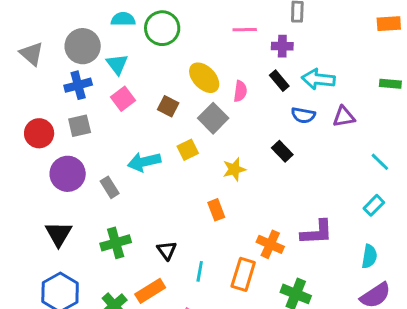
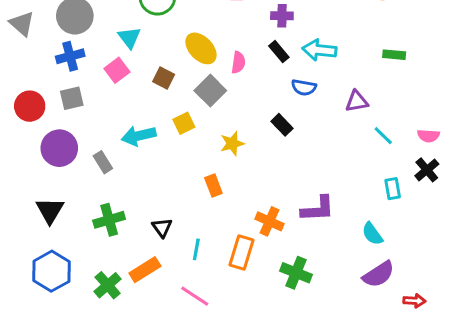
cyan triangle: (117, 64) -> (129, 38), moved
purple triangle: (344, 117) -> (357, 101), moved
cyan rectangle: (374, 205) -> (393, 189), moved, turned -55
cyan semicircle: (369, 256) -> (372, 234), turned 135

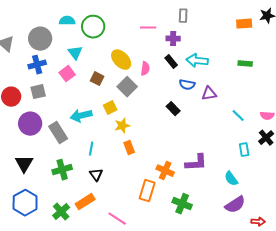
purple triangle: (357, 101) -> (209, 94), moved
yellow star: (232, 143) -> (122, 126), moved
gray rectangle: (103, 162) -> (58, 133), size x1.5
cyan line: (196, 249) -> (91, 149), moved

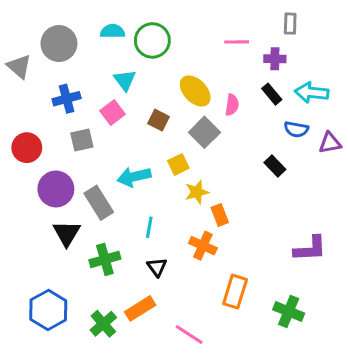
gray circle: (40, 39) -> (59, 44), moved
gray square: (38, 92) -> (82, 140), moved
orange rectangle: (129, 148) -> (220, 215), moved
black triangle: (24, 164) -> (67, 233), moved
orange cross: (165, 171) -> (203, 246), moved

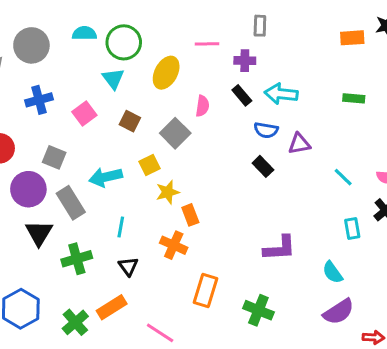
cyan triangle: (125, 80) -> (113, 79), moved
yellow ellipse: (195, 91) -> (166, 73), moved, turned 72
gray square: (82, 140) -> (54, 157), moved, turned 35
black rectangle: (275, 166) -> (263, 166), moved

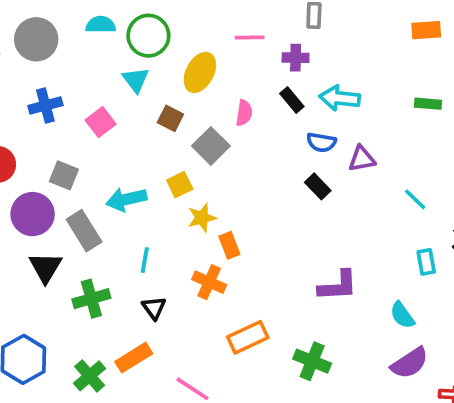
brown square: (130, 121) -> (170, 118), moved
orange rectangle: (205, 291) -> (248, 337), turned 48

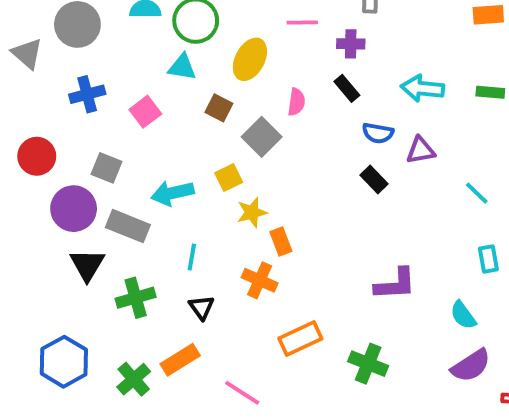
cyan triangle: (136, 80) -> (182, 67), turned -44
cyan arrow: (340, 98) -> (422, 88), moved
gray rectangle: (84, 231) -> (128, 226), turned -36

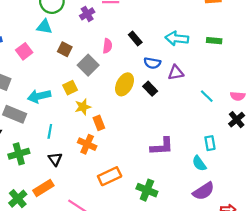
purple cross: (351, 44) -> (87, 14), moved, turned -32
yellow ellipse: (250, 59) -> (125, 84), moved
cyan rectangle: (488, 259) -> (210, 143), moved

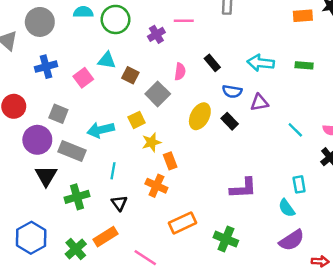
cyan triangle: (44, 27) -> (107, 60), moved

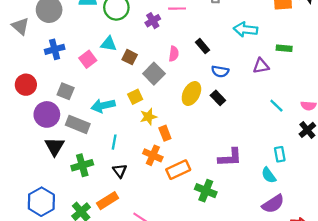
cyan arrow: (261, 63) -> (246, 29), moved
purple triangle: (259, 103) -> (261, 66), moved
orange rectangle: (182, 223) -> (178, 170), moved
green cross: (226, 239) -> (206, 191), moved

